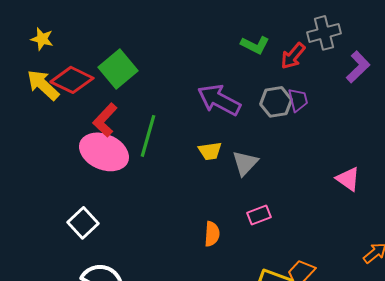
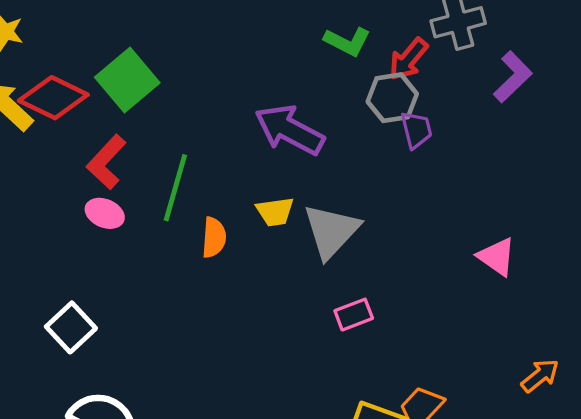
gray hexagon: (276, 102) -> (392, 98), moved
pink ellipse: (104, 152) -> (105, 213), size x0.5
gray triangle: (245, 163) -> (331, 231), size x1.4
orange semicircle: (212, 234) -> (214, 237), moved

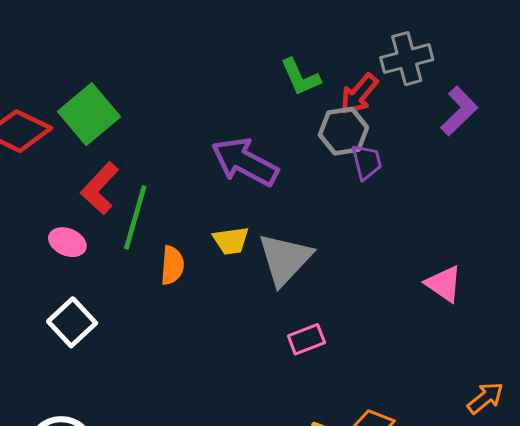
green L-shape: (347, 41) -> (300, 77), turned 39
red L-shape: (106, 162) -> (100, 188), moved
white square: (71, 327) -> (72, 322), moved

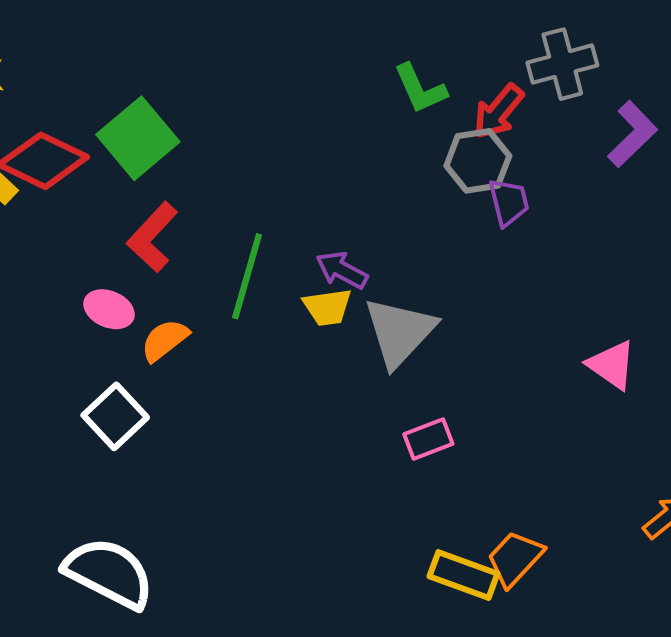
purple arrow: (245, 162) -> (342, 270), moved, size x0.6
green line: (135, 217) -> (247, 276), moved
orange semicircle: (172, 265) -> (165, 340), moved, turned -132

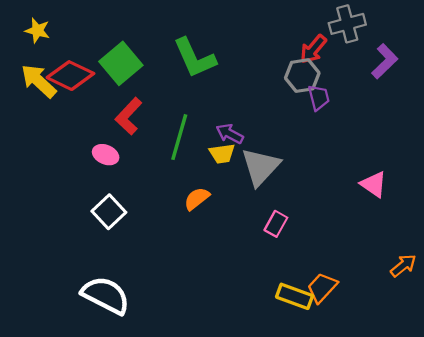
green L-shape: (420, 89) -> (195, 58), moved, size x1.5
orange semicircle: (165, 340) -> (197, 199), moved
pink rectangle: (428, 439) -> (276, 224), turned -40

